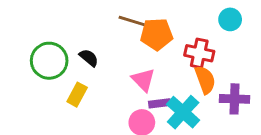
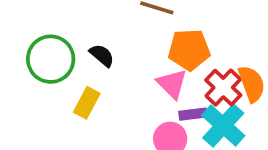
orange pentagon: (157, 34) -> (189, 50), moved
red cross: (199, 53) -> (223, 88), moved, turned 32

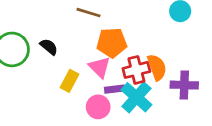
red cross: (223, 88) -> (136, 70), turned 32
yellow rectangle: (87, 103) -> (69, 81), moved

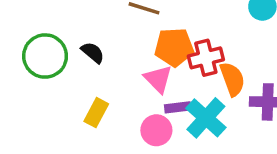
red cross: (136, 70) -> (206, 58), moved
yellow rectangle: (69, 81) -> (96, 113), moved

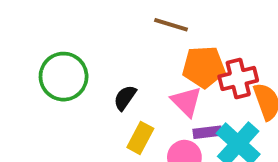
black semicircle: (93, 52) -> (125, 98), moved, turned -95
yellow rectangle: (96, 113) -> (140, 138), moved

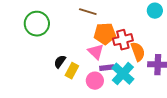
green circle: (64, 77) -> (37, 24), moved
black semicircle: (125, 98) -> (60, 62), moved

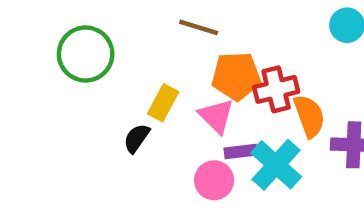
yellow rectangle: (72, 71) -> (163, 103), moved

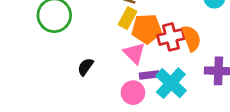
yellow rectangle: (163, 103) -> (128, 18), moved
orange semicircle: (309, 116) -> (191, 38), moved

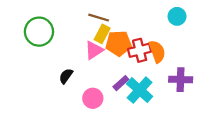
pink triangle: (134, 53) -> (94, 50), moved, turned 42
purple rectangle: (149, 75) -> (121, 83), turned -35
pink circle: (133, 93) -> (93, 98), moved

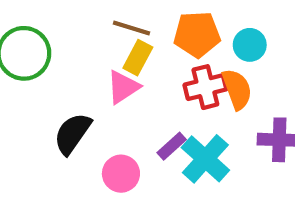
cyan circle: (177, 16) -> (250, 45), moved
orange pentagon: (119, 43) -> (197, 34), moved
black semicircle: (66, 76) -> (72, 134), size x1.5

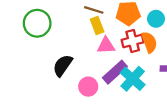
yellow rectangle: (138, 58) -> (97, 25), turned -49
pink triangle: (123, 87) -> (106, 45), moved, turned 30
purple rectangle: (172, 146) -> (115, 72), size x1.6

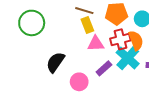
purple rectangle: (115, 72) -> (104, 68), size x0.7
cyan cross: (133, 79) -> (128, 58), moved

